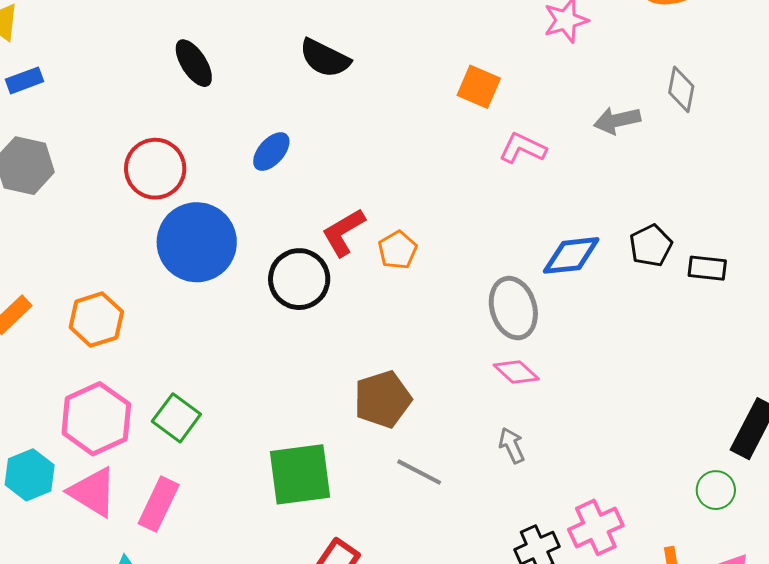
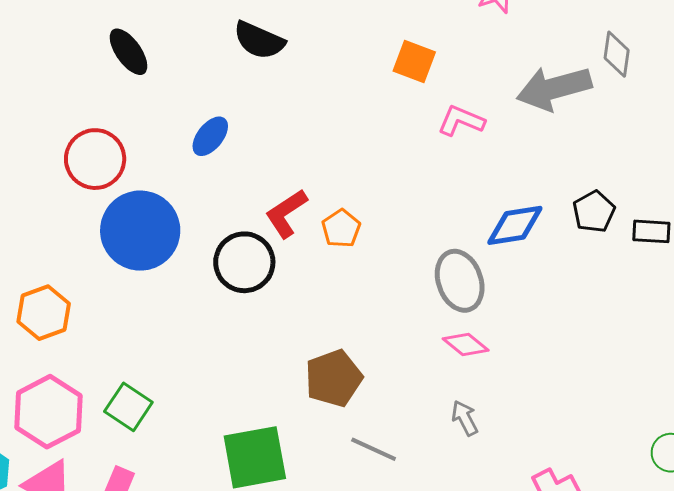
gray arrow: (617, 120) -> (554, 88), size x1.6

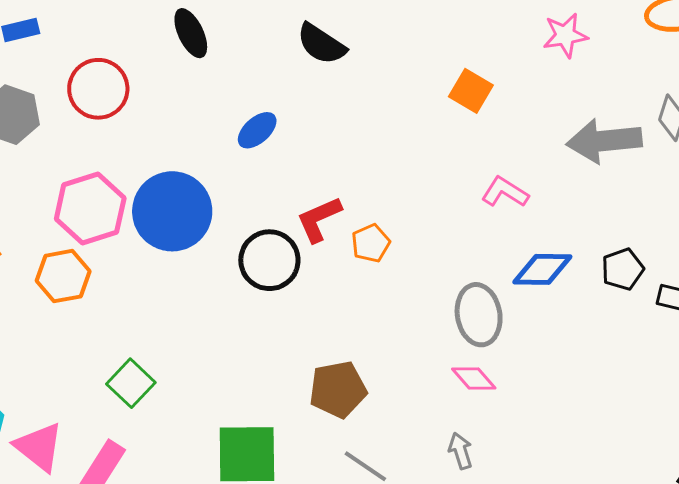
pink L-shape: (461, 121) -> (505, 192), moved
red circle: (95, 159) -> (98, 89), moved
pink hexagon: (49, 412) -> (90, 208), moved

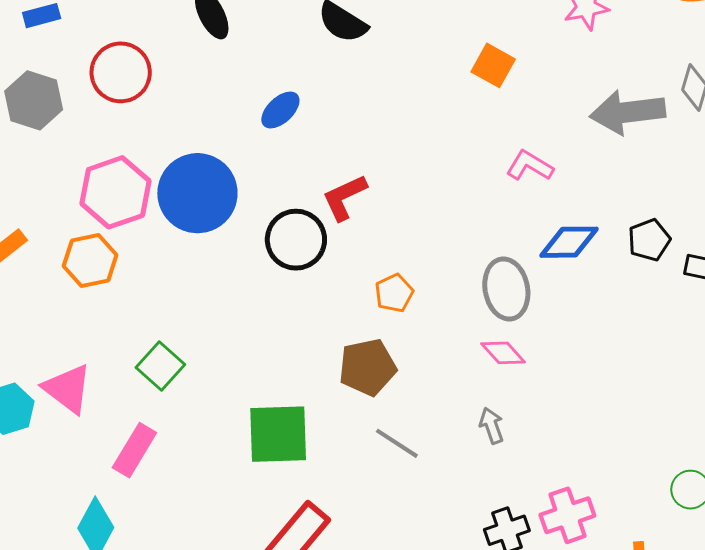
orange pentagon: (371, 243) -> (394, 293), moved
pink triangle: (39, 447) -> (68, 389), moved

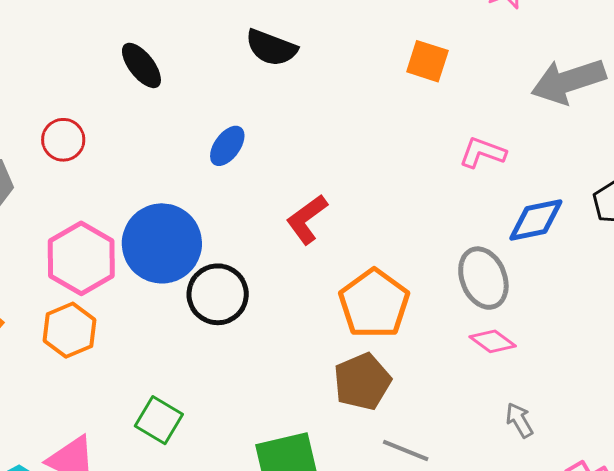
red circle: (121, 72) -> (63, 140), size x0.7
black circle: (296, 240) -> (218, 294), moved
orange pentagon: (394, 293) -> (374, 304), size x1.8
gray arrow: (492, 426) -> (519, 420), moved

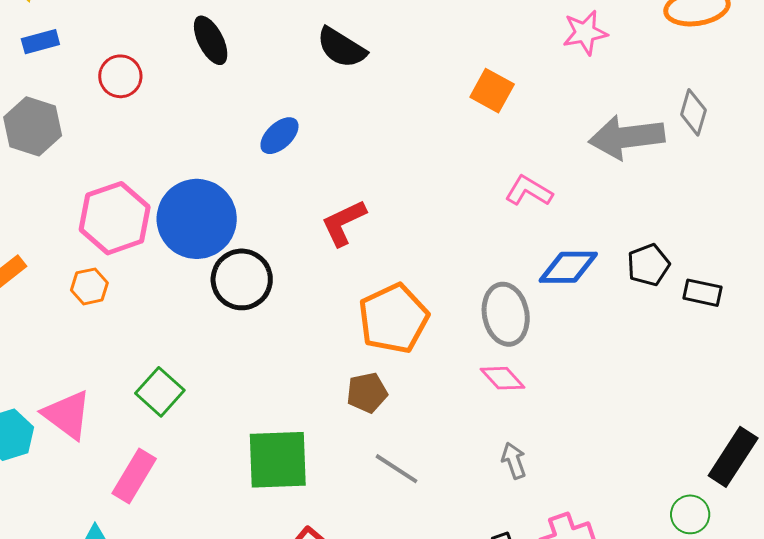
red circle: (63, 140) -> (120, 76), moved
orange hexagon: (69, 330) -> (89, 286), size x0.7
brown pentagon: (362, 382) -> (367, 393), size x0.7

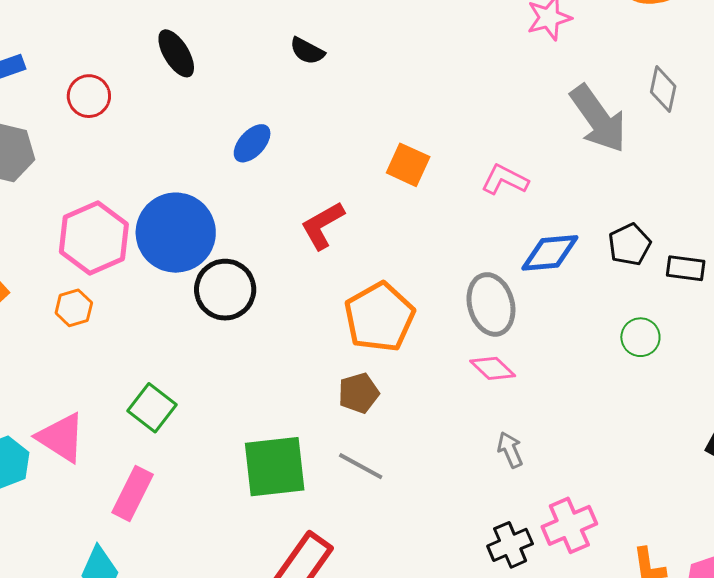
black semicircle: (341, 48) -> (307, 51), size x0.7
orange square: (492, 91) -> (408, 165), moved
gray arrow: (627, 137) -> (598, 119), turned -114
gray line: (396, 469) -> (361, 466), moved
green circle: (690, 514) -> (640, 337), moved

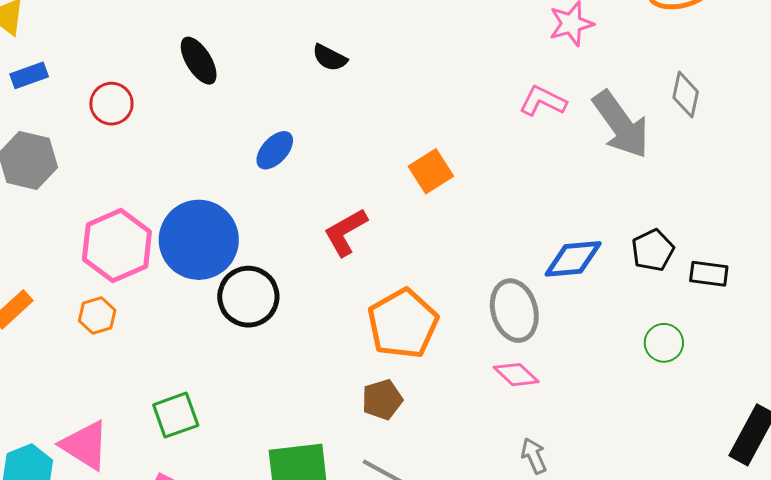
orange square: (408, 165) -> (431, 171), turned 33
pink L-shape: (505, 180) -> (543, 101), moved
green square: (152, 408) -> (176, 415), turned 33

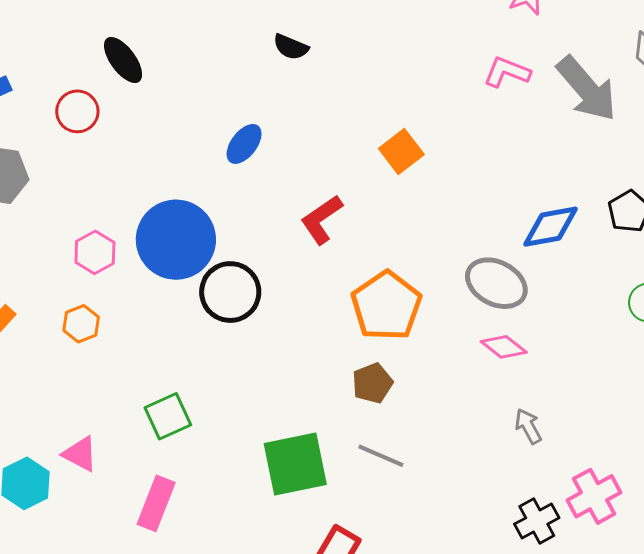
black ellipse: (199, 61) -> (123, 60), moved
pink hexagon: (117, 246) -> (95, 252), size x0.6
gray ellipse: (514, 311) -> (496, 283), turned -42
pink triangle: (85, 445) -> (80, 454), size x0.7

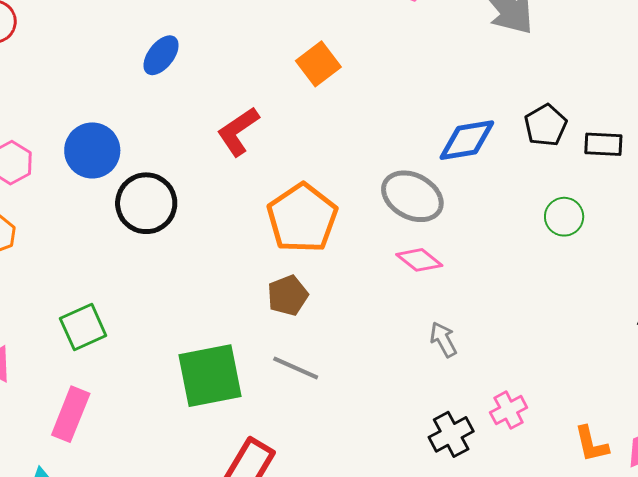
blue circle: (176, 240) -> (92, 150), size x0.7
pink cross: (594, 496) -> (509, 410), size x0.7

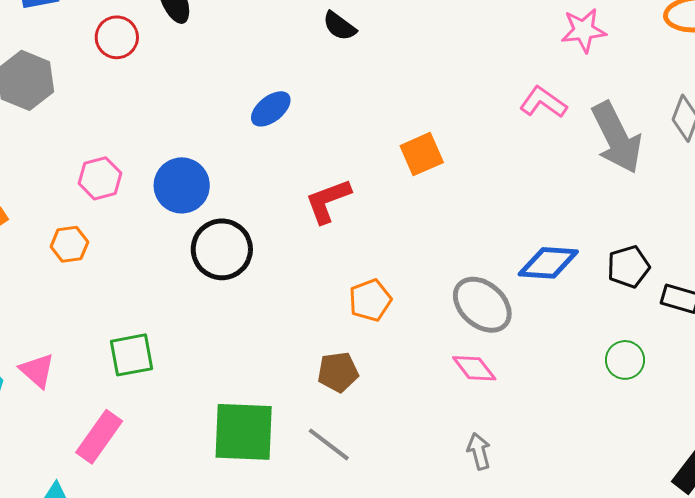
orange pentagon: (302, 218) -> (370, 300), size x0.6

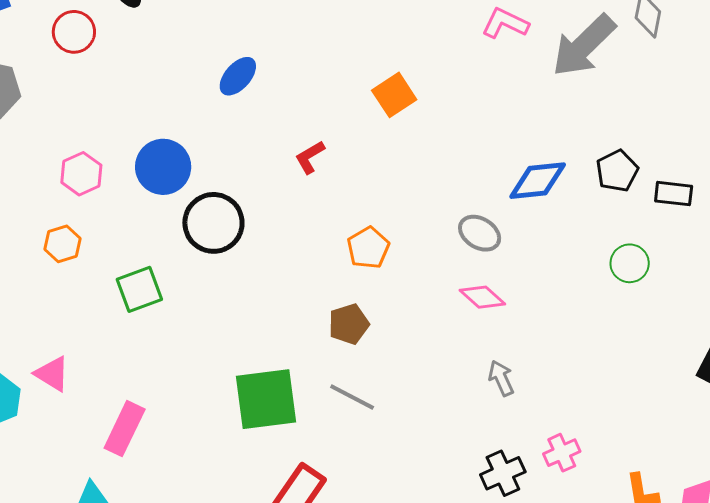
gray arrow: (617, 138) -> (584, 46), turned 82
red L-shape: (328, 201) -> (310, 157), size x0.7
gray ellipse: (482, 305) -> (480, 233), size x0.7
green square: (131, 355) -> (139, 289), moved

